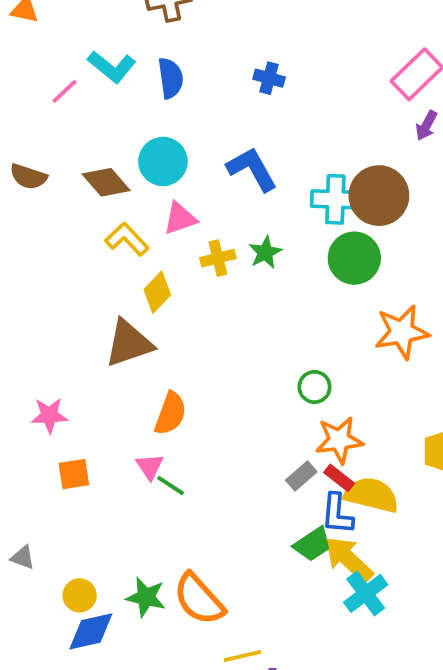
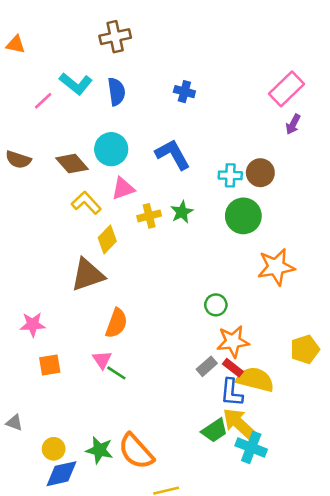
brown circle: (379, 196) -> (260, 173), size x0.7
cyan cross: (335, 199) -> (230, 175), size x0.7
green trapezoid: (313, 544) -> (215, 430), moved
cyan cross: (366, 593) -> (251, 447), turned -32

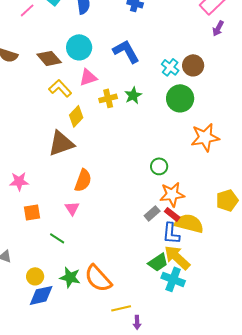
cyan cross: (230, 175) -> (170, 67), turned 36
green line: (116, 373) -> (57, 238), moved
cyan cross: (251, 447) -> (173, 279), moved

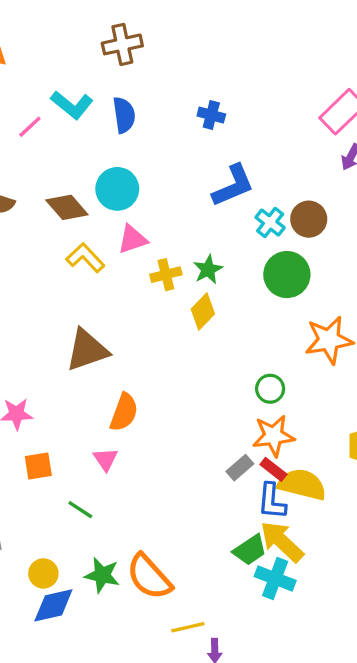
blue L-shape: (126, 51) -> (233, 186), moved, turned 96
yellow diamond: (76, 116) -> (203, 311), moved
green circle: (159, 166) -> (270, 389), moved

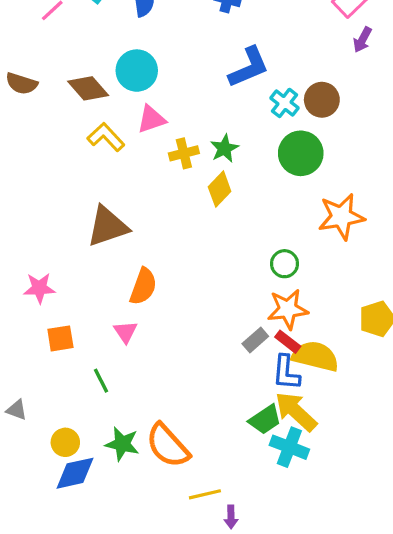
green line: (80, 510) -> (101, 381), turned 30

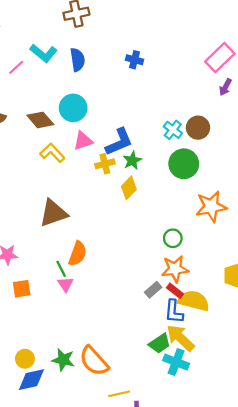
blue L-shape: (249, 67) -> (119, 142), moved
green line: (101, 381) -> (61, 269), moved

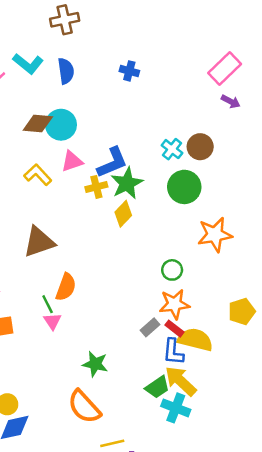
purple arrow: (225, 87) -> (231, 102), turned -91
brown diamond: (40, 120) -> (38, 123), moved, turned -44
green star: (132, 160) -> (127, 183), size x1.5
green star: (63, 360) -> (95, 364), moved

